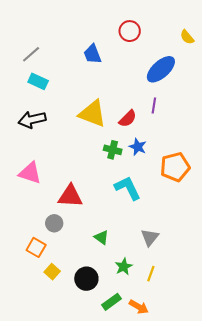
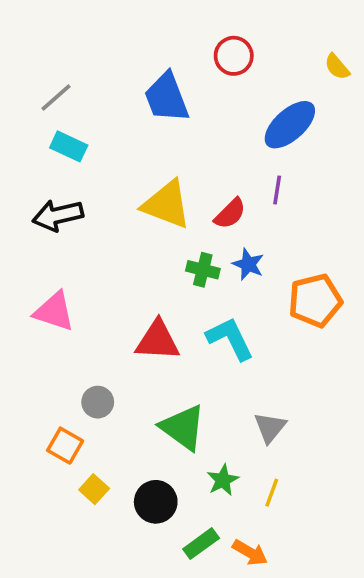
blue trapezoid: (92, 54) -> (167, 98), size x1.4
red triangle: (70, 196) -> (158, 340), moved
green triangle: (102, 237) -> (183, 427), size x1.8

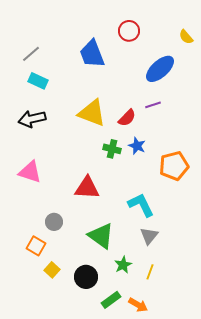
purple line: (277, 190) -> (153, 105), turned 63
cyan L-shape: (230, 339) -> (141, 205), moved

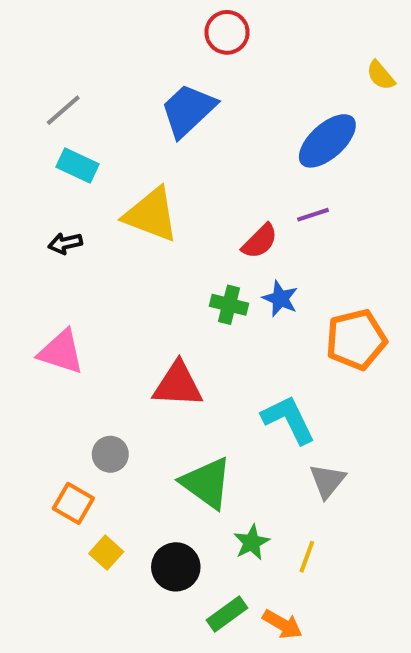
red circle: (129, 31) -> (227, 32), moved
blue trapezoid: (92, 54) -> (188, 110), turned 68
yellow triangle: (92, 113) -> (151, 215), moved
black arrow: (32, 119) -> (65, 243), size x0.6
gray triangle: (149, 236) -> (327, 481), moved

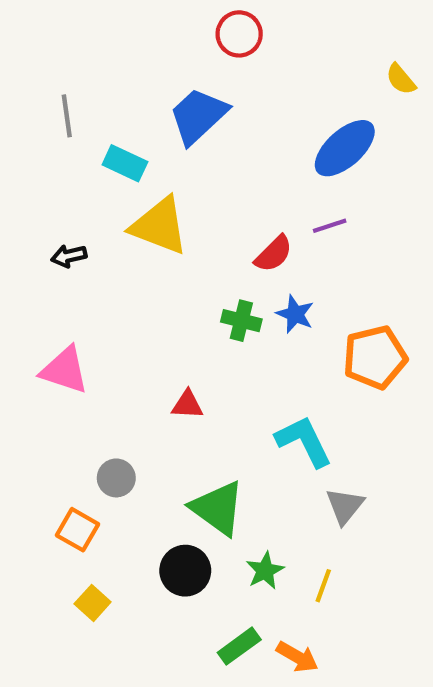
gray line: (63, 110) -> (67, 116), turned -57
cyan rectangle: (78, 165) -> (125, 163), moved
red triangle: (178, 385) -> (187, 405), size x0.6
yellow square: (106, 553) -> (93, 603), moved
black circle: (176, 567) -> (185, 571), moved

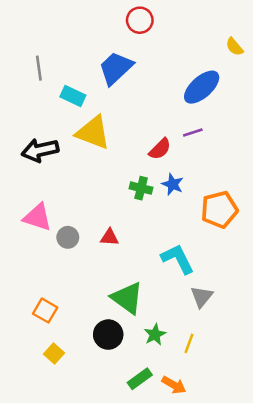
black arrow: (69, 256) -> (40, 150), size x1.8
gray circle: (116, 478) -> (68, 237), moved

